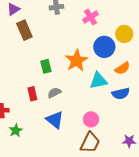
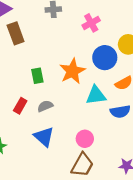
red rectangle: (32, 94) -> (20, 106), turned 40

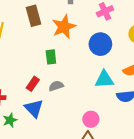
blue circle: (105, 58) -> (100, 44), moved
orange star: (72, 71) -> (64, 27), moved
blue triangle: (44, 137) -> (34, 108), moved

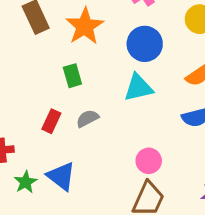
cyan triangle: (104, 79) -> (138, 88), moved
blue triangle: (34, 108) -> (61, 176), moved

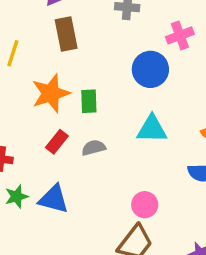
orange star: (85, 26) -> (51, 93), moved
blue circle: (145, 44) -> (150, 69), moved
blue triangle: (61, 176) -> (54, 199), turned -36

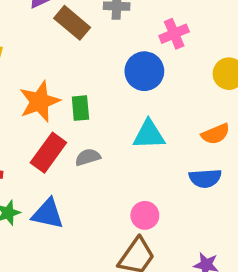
brown rectangle: (66, 34) -> (72, 23), moved, turned -36
red rectangle: (57, 142) -> (48, 153), size x1.5

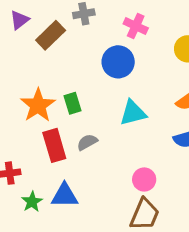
brown rectangle: (72, 23) -> (51, 35), turned -72
pink cross: (174, 34) -> (136, 26), turned -30
red rectangle: (48, 153) -> (54, 145), turned -40

